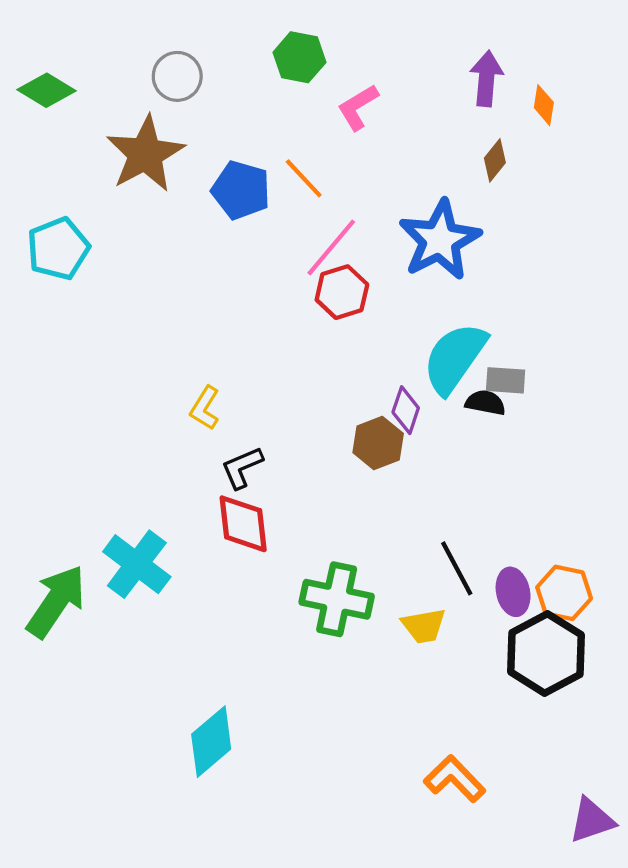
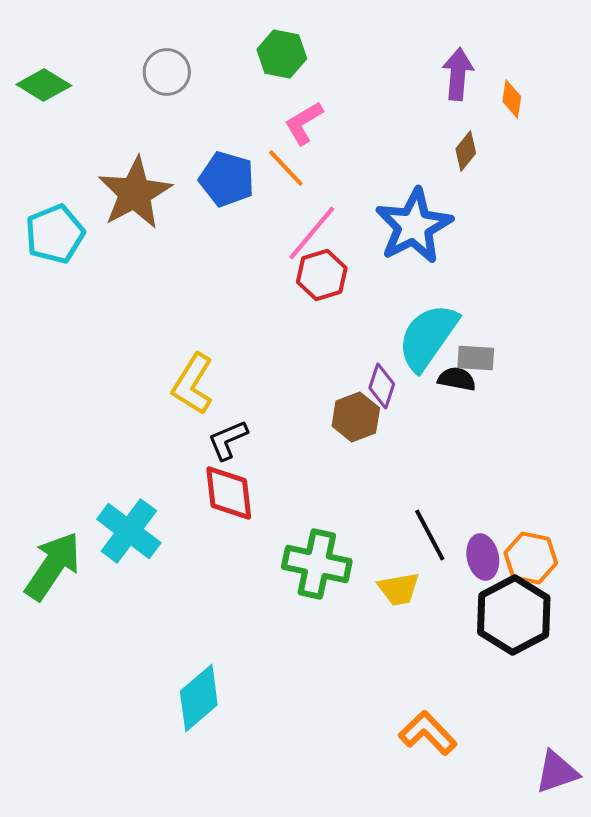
pink L-shape: (358, 107) -> (304, 123), moved
brown star: (145, 154) -> (135, 193), moved
yellow L-shape: (205, 408) -> (193, 384), size x1.5

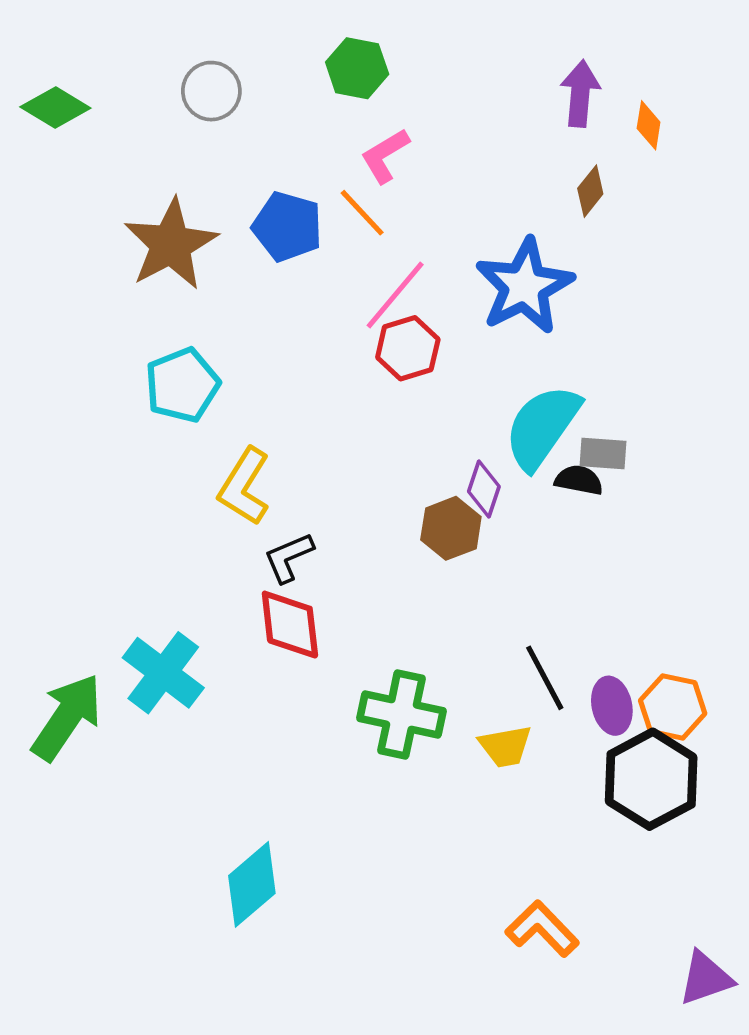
cyan pentagon: (55, 234) -> (182, 385), moved

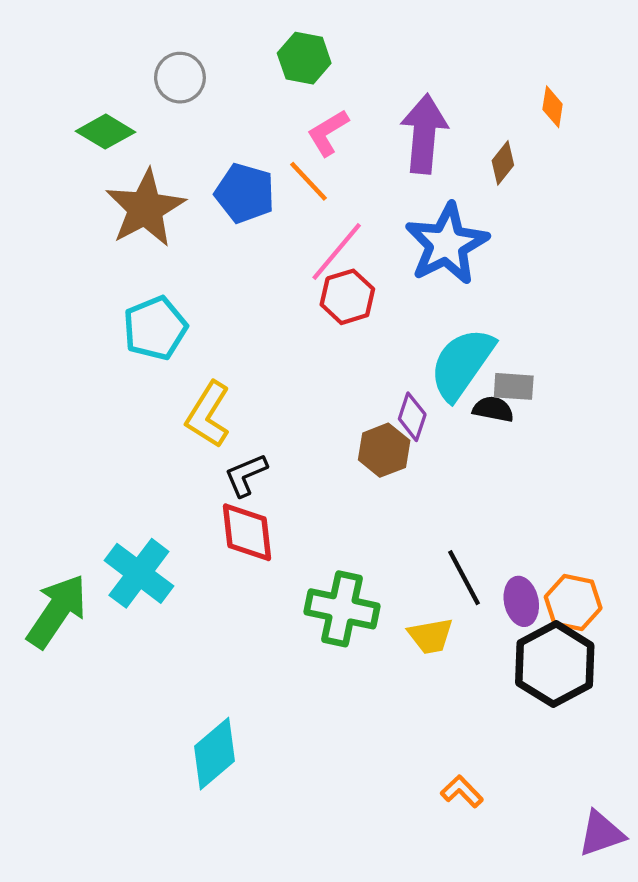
purple arrow: (580, 94) -> (424, 134), moved, size x1.4
green diamond: (55, 107) -> (105, 132), moved
orange L-shape: (542, 929) -> (462, 791), size x0.7

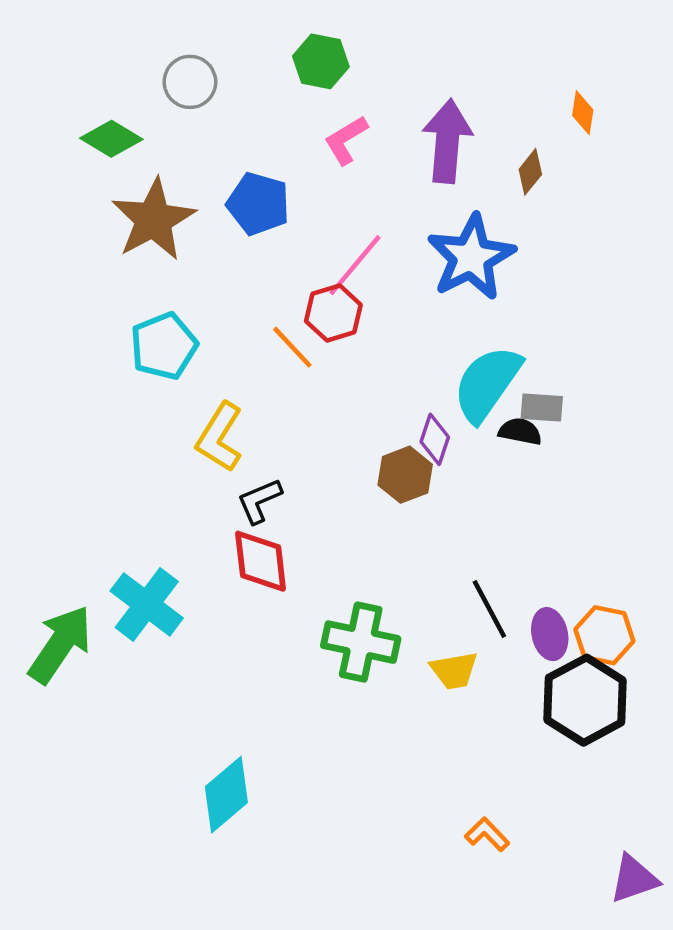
orange line: (309, 181) -> (292, 347), moved
red hexagon: (347, 297) -> (333, 313), moved

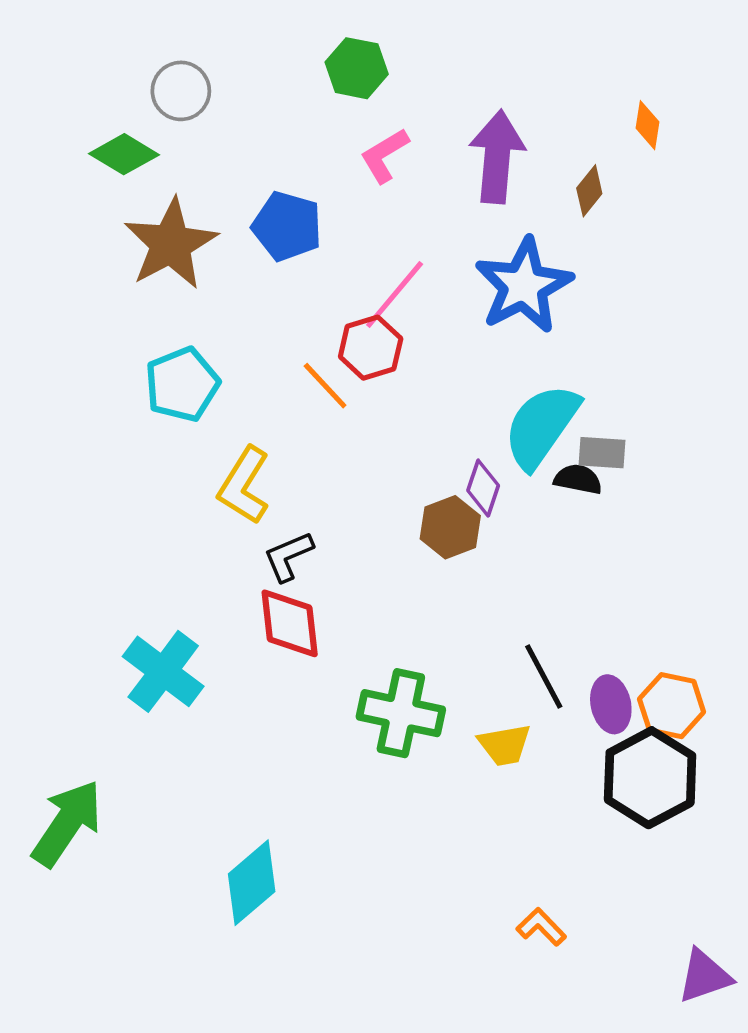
gray circle: (190, 82) -> (181, 91), moved
green arrow: (60, 644) -> (67, 823), moved

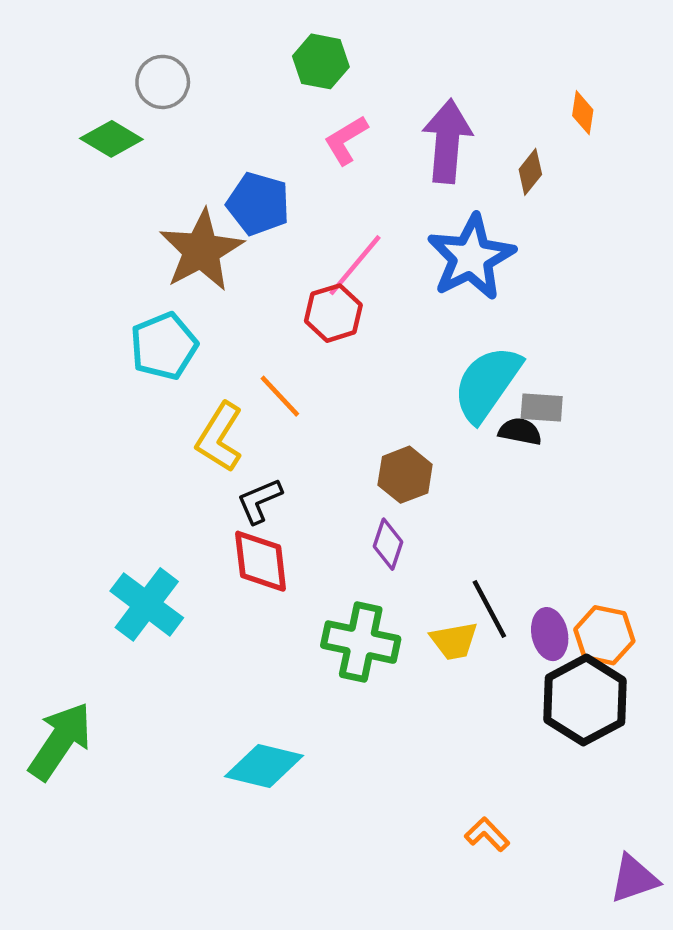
brown star: (171, 244) -> (201, 250), moved
orange line: (325, 386) -> (280, 396), moved
purple diamond: (483, 488) -> (388, 544), moved
yellow trapezoid: (505, 745) -> (454, 641), moved
cyan diamond: (252, 883) -> (264, 766), moved, turned 54

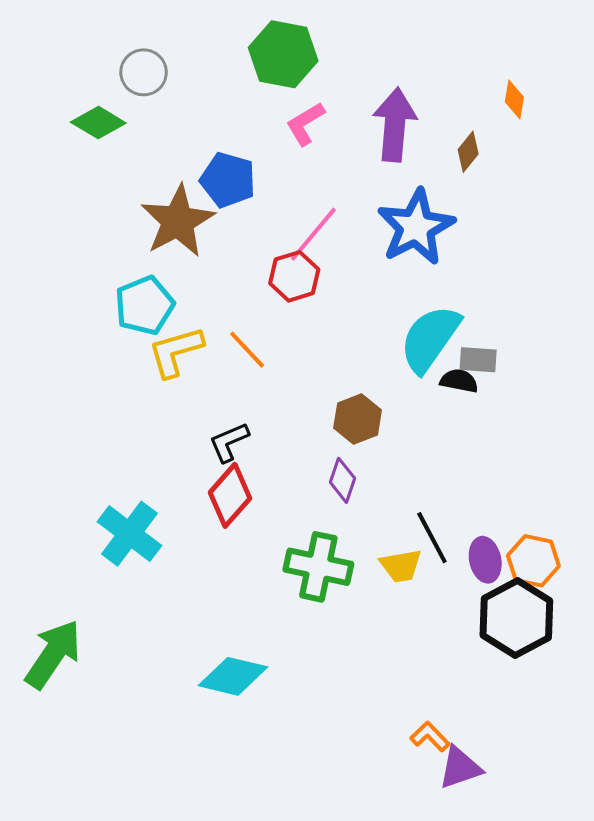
green hexagon: (321, 61) -> (283, 54), size x1.4
yellow L-shape: (220, 437) -> (176, 352), moved, turned 42
red diamond: (261, 561) -> (230, 495), turned 48
purple triangle: (634, 879) -> (460, 768), moved

